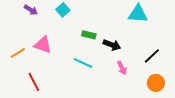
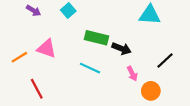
green rectangle: (89, 35) -> (96, 38), size x1.5
orange circle: (156, 83) -> (151, 91), moved

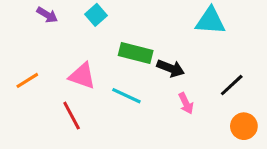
pink triangle: (47, 49) -> (82, 76), moved
red line: (37, 89) -> (72, 116), moved
orange circle: (151, 91) -> (244, 126), moved

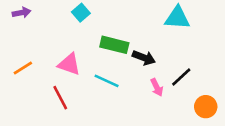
purple arrow: (47, 15) -> (22, 13), moved, turned -42
black line: (232, 85) -> (181, 77), moved

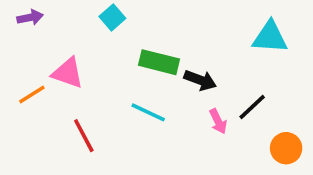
cyan triangle: (177, 18) -> (270, 37), moved
pink triangle: (69, 64) -> (68, 73), moved

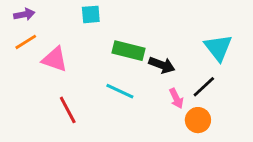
cyan square: (112, 17) -> (91, 14), turned 36
cyan triangle: (270, 37) -> (218, 48), moved, turned 48
orange line: (32, 94) -> (26, 42), moved
orange circle: (286, 148) -> (198, 120), moved

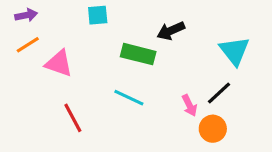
black arrow: (162, 65) -> (171, 31), moved, turned 135

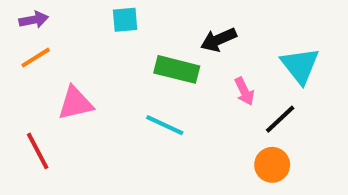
pink triangle: (59, 63) -> (75, 103), moved, turned -32
pink arrow: (189, 105) -> (244, 91), moved
red line: (73, 118) -> (38, 151), moved

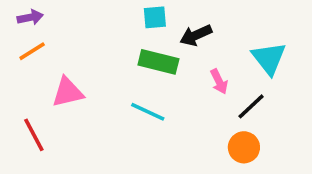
cyan square: (125, 20) -> (155, 17), moved

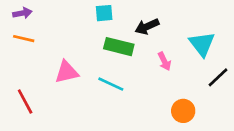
cyan square: (155, 17) -> (104, 13), moved
orange line: (32, 51) -> (24, 39), turned 45
pink triangle: (68, 92) -> (67, 72), moved
black line: (251, 106) -> (218, 77), moved

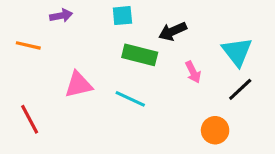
purple arrow: (22, 13) -> (61, 16), moved
black line: (218, 77) -> (240, 89), moved

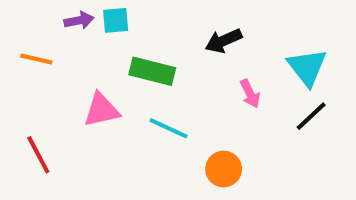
cyan square: (122, 16) -> (116, 20), moved
green rectangle: (140, 55) -> (152, 71), moved
orange circle: (215, 130) -> (224, 169), moved

